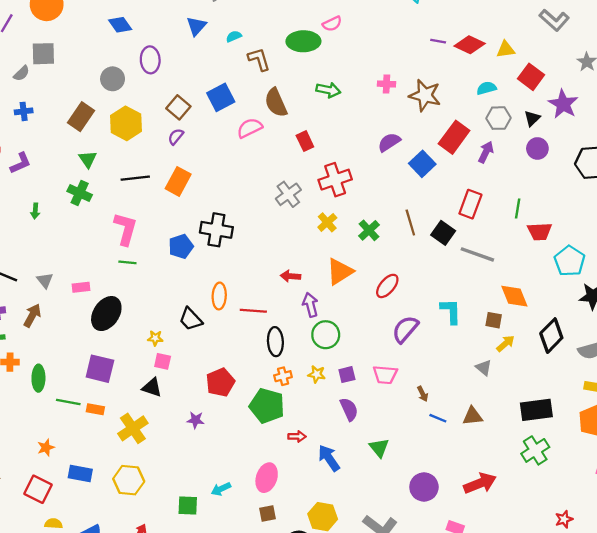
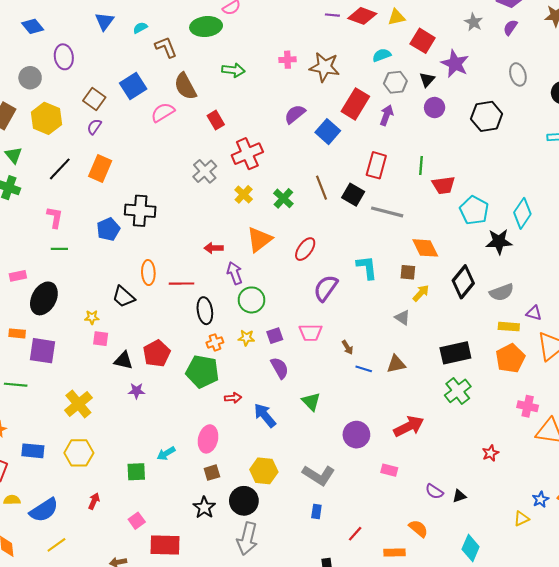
black line: (135, 178) -> (60, 169), turned -35
pink L-shape: (125, 229) -> (55, 217), size x0.7
black triangle: (152, 388) -> (123, 360), moved
orange rectangle: (95, 409) -> (17, 333), moved

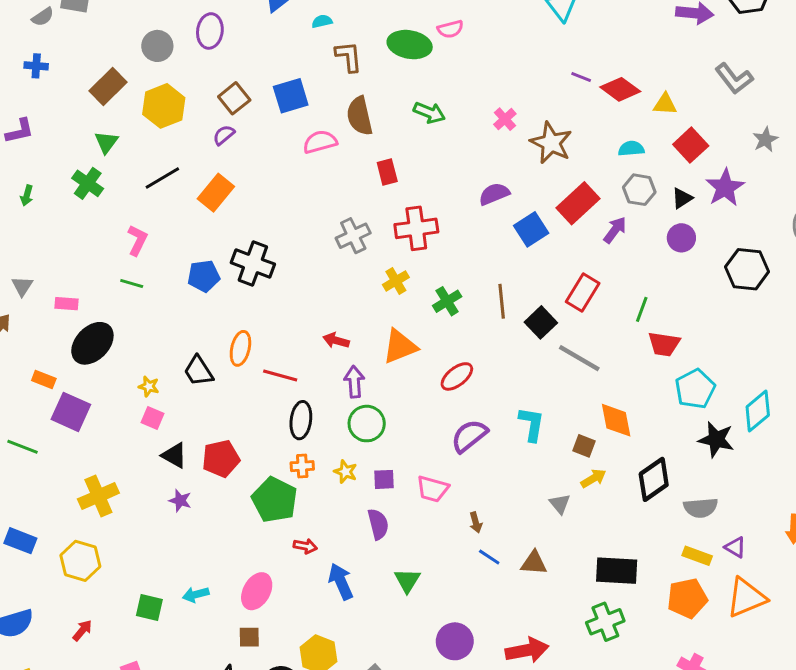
pink cross: (288, 60) -> (505, 119), turned 35

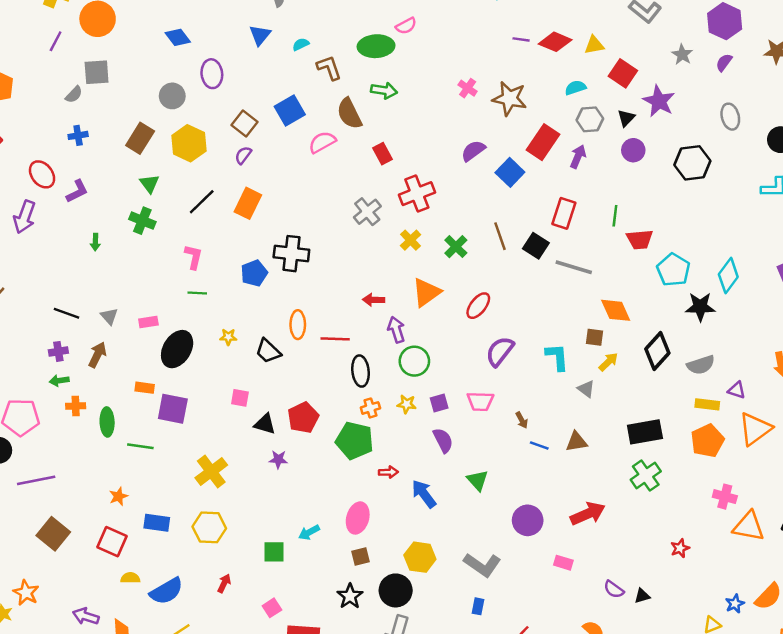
green arrow: (429, 113) -> (384, 90), moved
yellow star: (149, 386) -> (228, 337), moved
cyan L-shape: (532, 424) -> (557, 357), moved

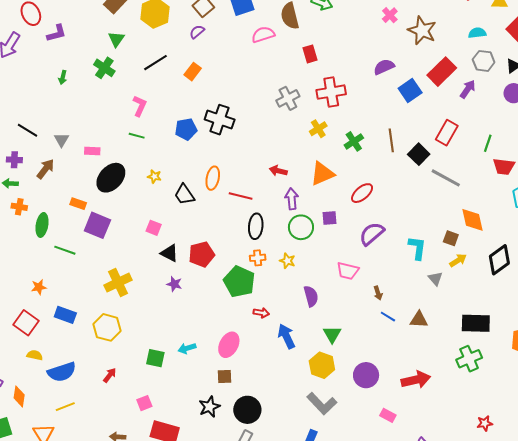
orange rectangle: (248, 203) -> (193, 72), size x0.7
purple square: (439, 403) -> (329, 218), moved
yellow hexagon: (420, 557) -> (322, 365), moved

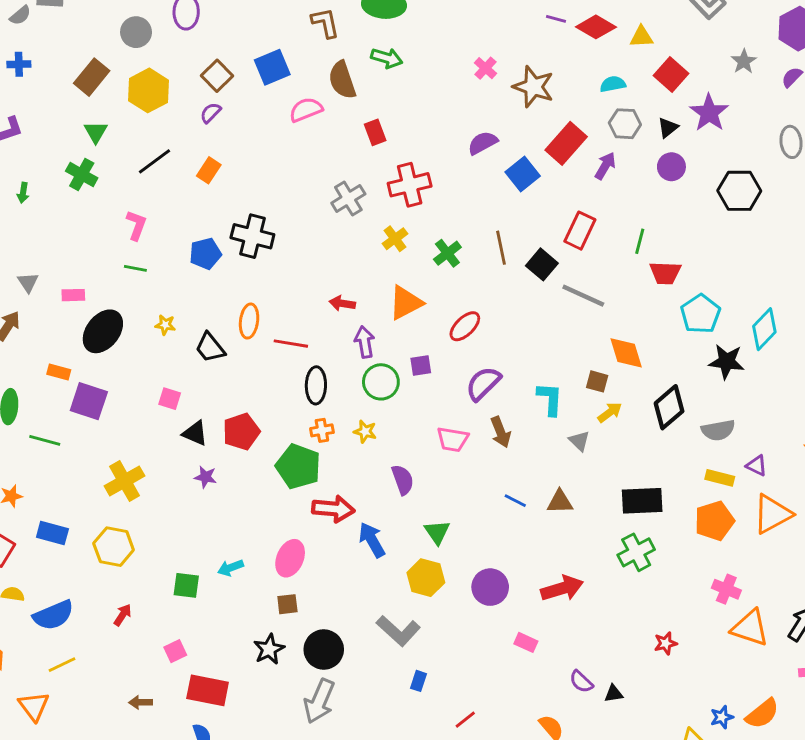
brown arrow: (378, 293) -> (501, 432), moved, size x1.5
red arrow: (261, 313) -> (333, 509), size x1.8
gray L-shape: (322, 404) -> (398, 631), moved

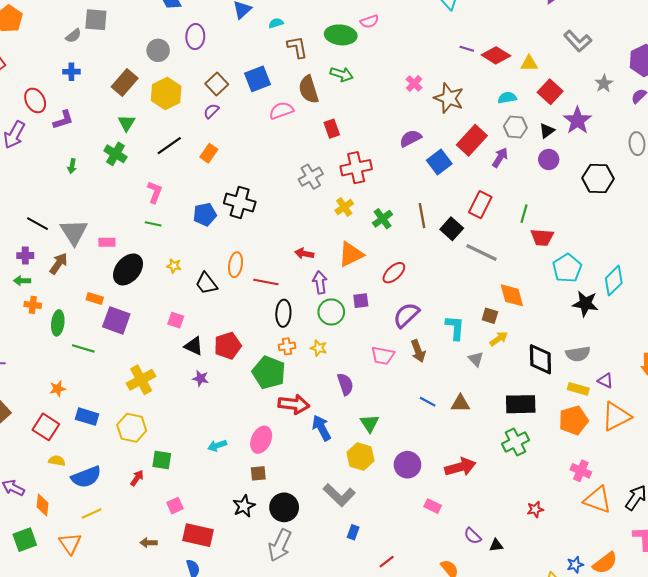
gray triangle: (28, 282) -> (74, 232), size x1.8
black diamond: (669, 407) -> (540, 359), moved, turned -52
green square: (186, 585) -> (162, 460), moved

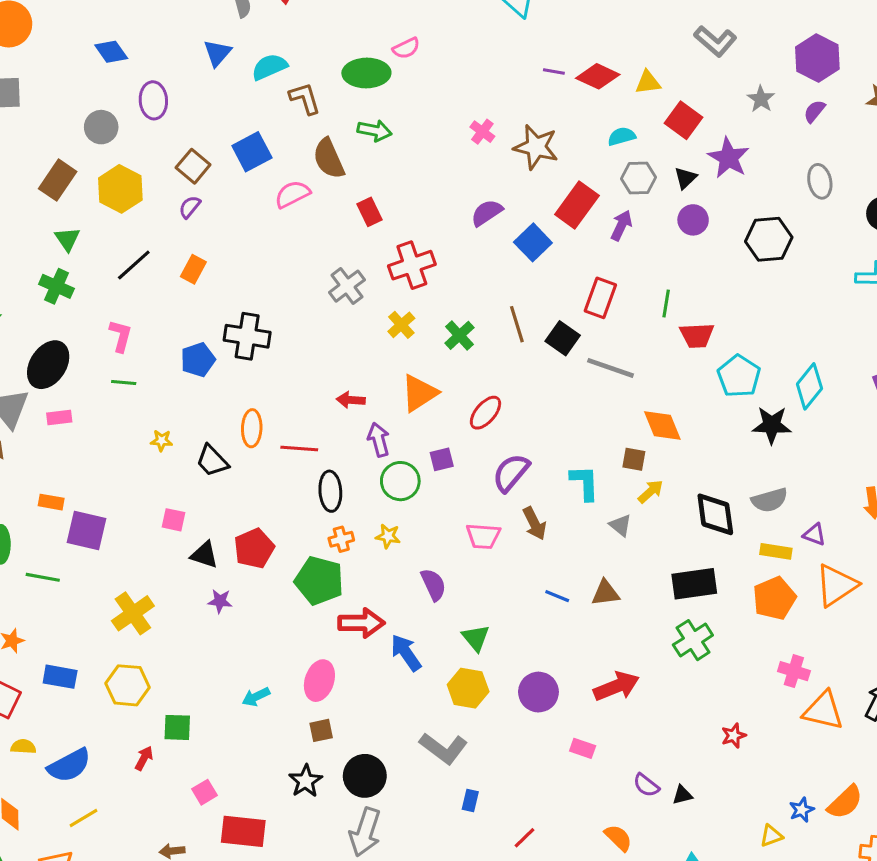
cyan semicircle: (276, 23) -> (269, 67), size x1.6
black ellipse: (128, 269) -> (48, 365), moved

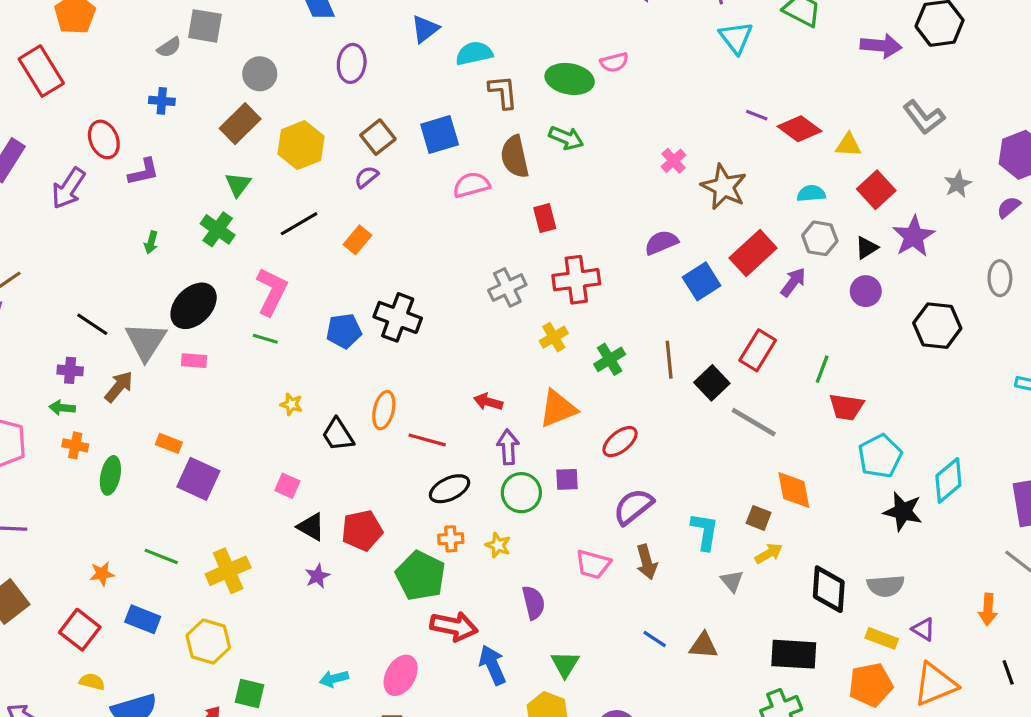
gray circle: (101, 127) -> (260, 74), moved
pink L-shape: (121, 336) -> (272, 292), size x1.4
black ellipse: (330, 491) -> (450, 489), turned 57
green line: (43, 577) -> (161, 556), moved
purple star: (220, 601) -> (317, 576), turned 30

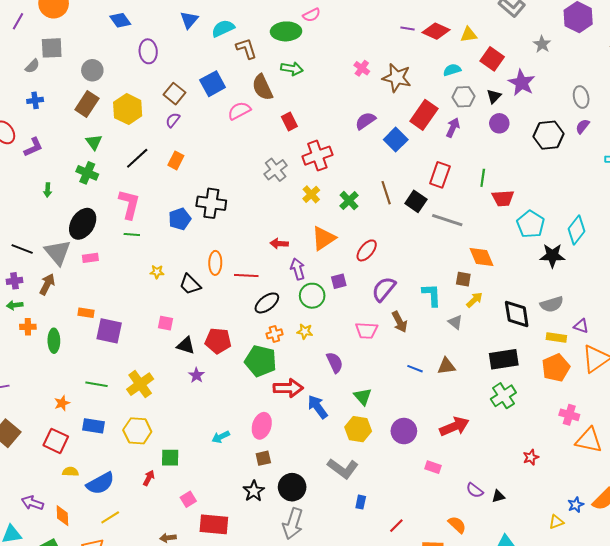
purple semicircle: (1009, 207) -> (583, 126), moved
red pentagon: (362, 530) -> (218, 341), turned 30

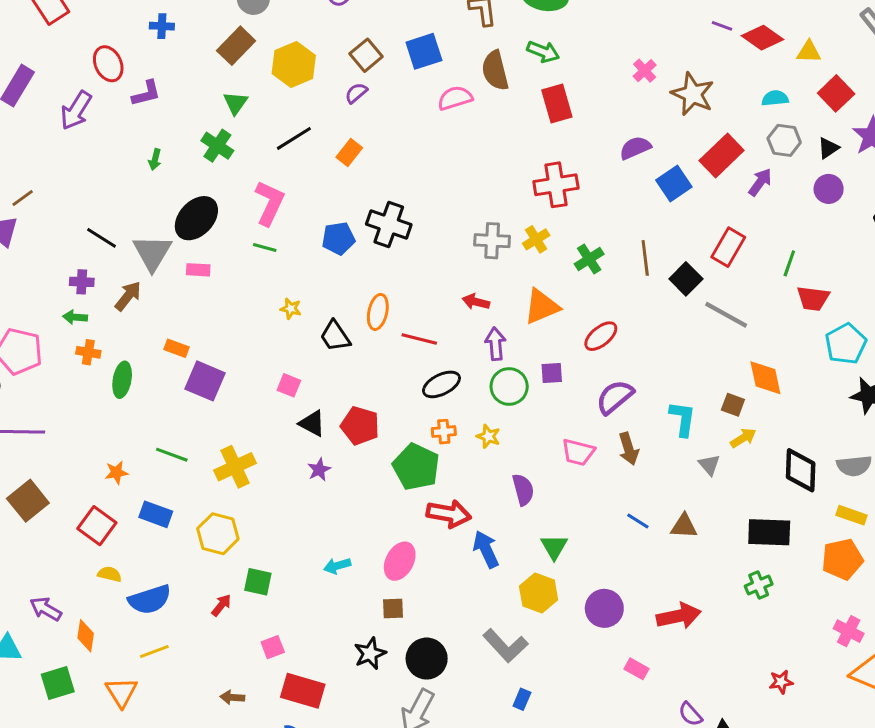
red rectangle: (289, 121) -> (557, 103), moved, size x1.4
gray cross: (276, 170) -> (492, 241), moved, turned 30
green cross: (503, 396) -> (759, 585), size x0.7

